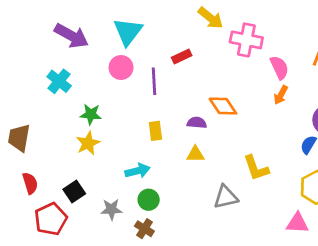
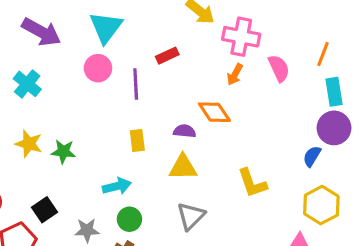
orange arrow: (281, 95) -> (235, 74), moved
green star: (91, 114) -> (63, 152), moved
yellow star: (88, 143) -> (29, 144), moved, turned -30
yellow triangle: (195, 154) -> (183, 167), size x1.4
gray triangle: (226, 197) -> (191, 216), moved, turned -32

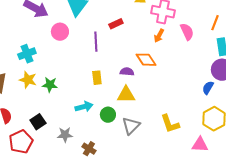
pink circle: (98, 68) -> (60, 32), moved
cyan cross: (27, 84) -> (27, 54), moved, turned 30
yellow L-shape: (252, 183) -> (170, 124), moved
green circle: (129, 219) -> (108, 115), moved

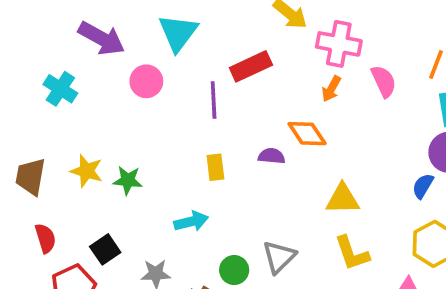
red rectangle: (116, 24) -> (251, 66), size x1.5
cyan cross: (27, 54) -> (60, 89), moved, turned -36
yellow triangle: (126, 95) -> (343, 199), moved
green circle: (108, 115) -> (234, 270), moved

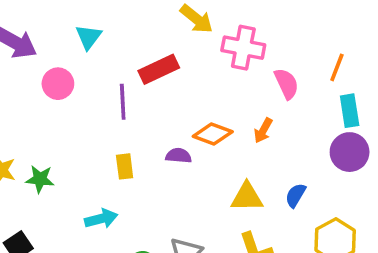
cyan triangle: (178, 33) -> (89, 37), size x0.7
orange arrow: (331, 89) -> (263, 130), moved
orange diamond: (307, 134) -> (213, 134), turned -36
blue semicircle: (423, 186) -> (296, 195), moved

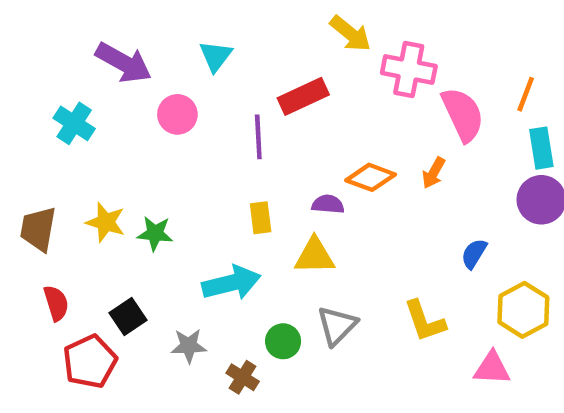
pink semicircle: (287, 84) -> (463, 114), size x1.4
yellow triangle: (247, 197) -> (314, 256), moved
cyan arrow: (101, 219) -> (231, 283), size x1.4

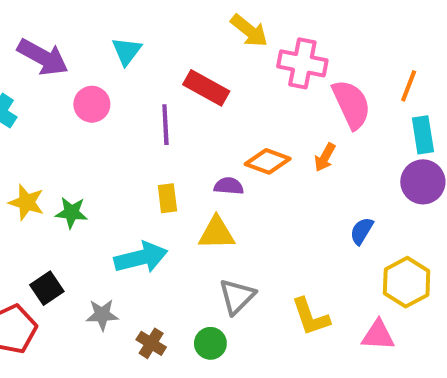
red rectangle: (303, 96) -> (206, 88), turned 54
yellow L-shape: (425, 321) -> (311, 317), moved
green circle: (283, 341) -> (210, 343), moved

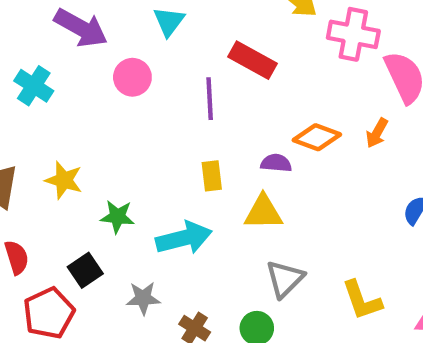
green star: (71, 213) -> (117, 217), moved

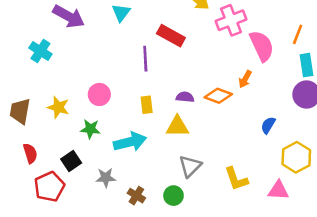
pink cross: (353, 34) -> (231, 20), turned -32
pink circle: (132, 77) -> (99, 94), moved
orange diamond: (317, 137) -> (218, 96), moved

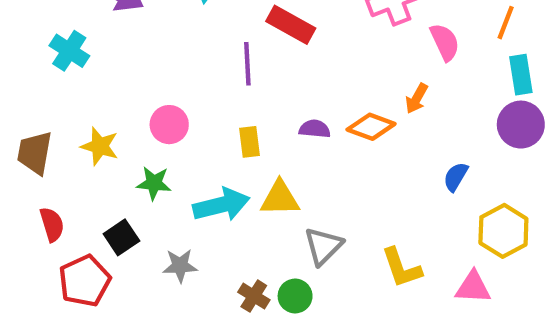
pink semicircle: (262, 46) -> (445, 42), size x0.7
yellow triangle: (177, 126) -> (280, 198), moved
brown cross: (136, 196) -> (254, 296), moved

